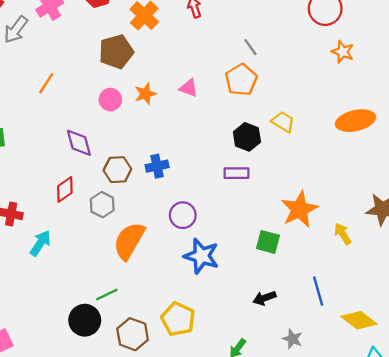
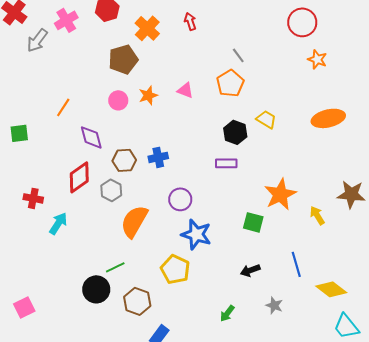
orange line: (46, 83) -> (63, 107), moved
red diamond: (65, 189) -> (79, 177), size x1.4
yellow pentagon: (178, 319) -> (175, 269), moved

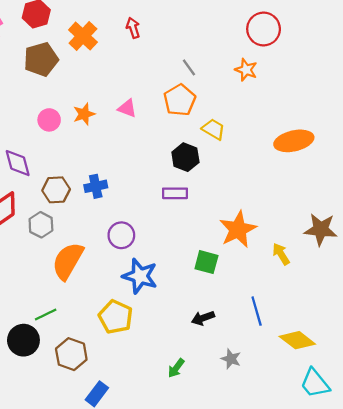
brown pentagon: (123, 59) -> (41, 59), moved
orange star: (317, 59) -> (246, 70), moved
yellow trapezoid: (266, 119) -> (213, 129), moved

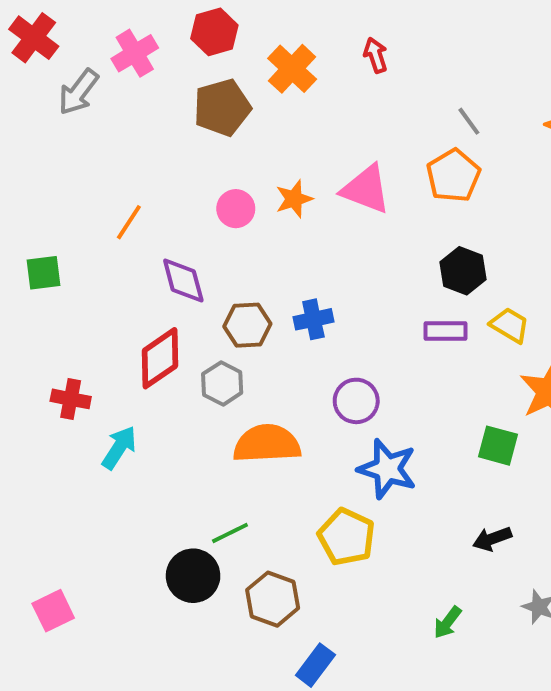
pink triangle: (127, 108) -> (366, 189), size x1.6
yellow trapezoid: (213, 129) -> (510, 325), moved
orange semicircle: (68, 261) -> (267, 444), turned 57

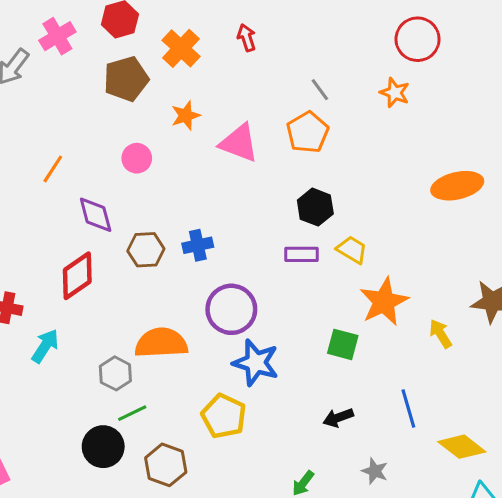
orange star: (294, 199) -> (186, 116), moved
gray hexagon: (222, 383) -> (115, 373), moved
purple circle: (356, 401) -> (231, 309), size x1.4

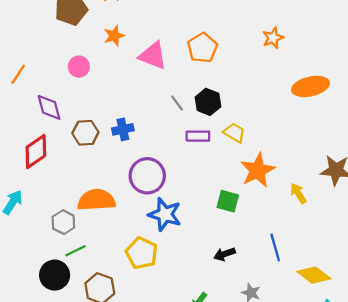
gray line: (320, 90) -> (177, 103), moved
orange star: (395, 93) -> (273, 38), moved, turned 30

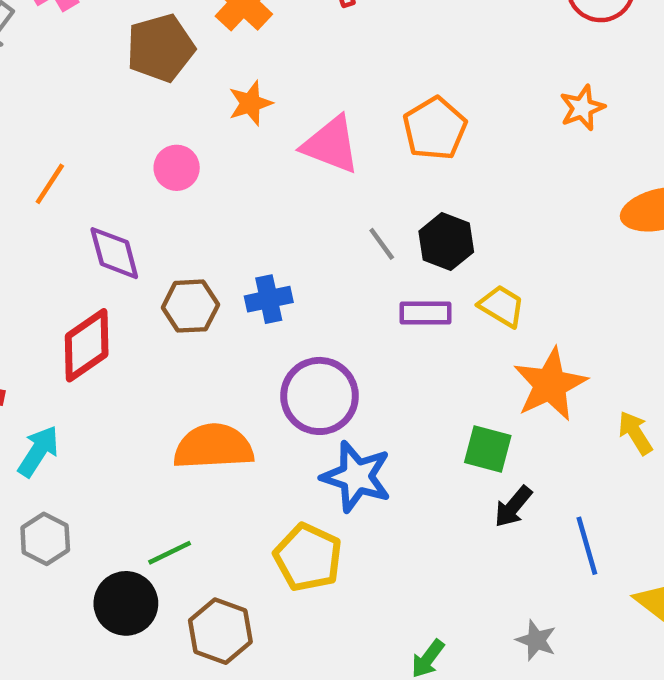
gray hexagon: (63, 222) -> (45, 539), moved
black arrow: (224, 254) -> (513, 507), moved, turned -30

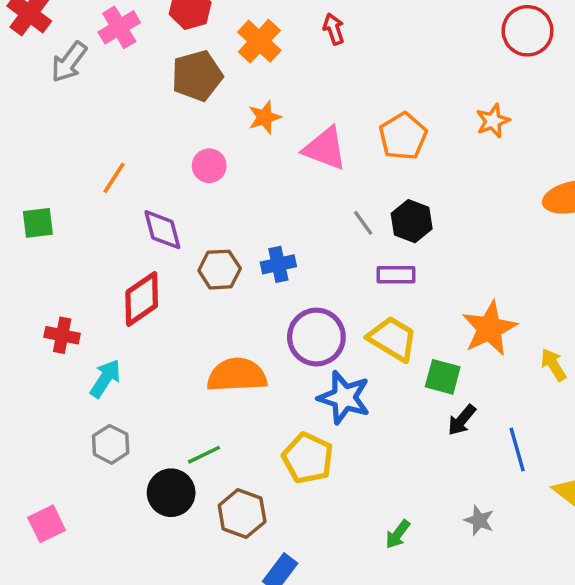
orange star: (582, 108) -> (493, 121), moved
yellow trapezoid: (502, 306) -> (393, 339), moved, size x1.4

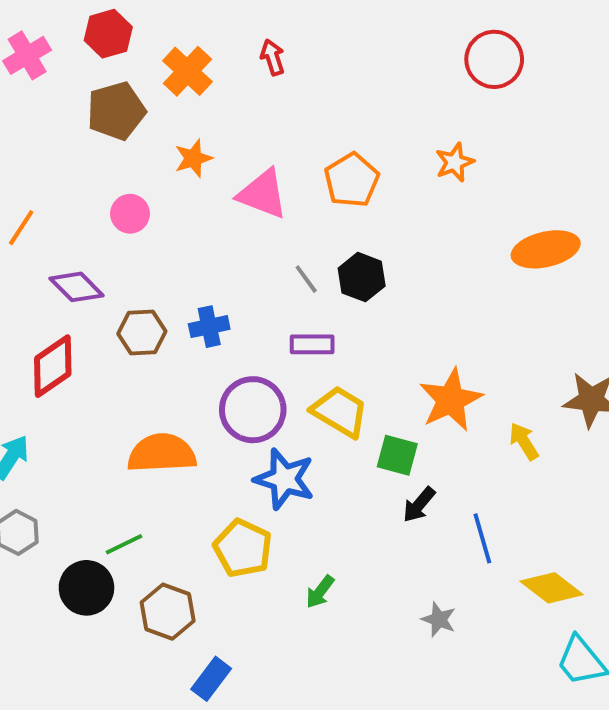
purple diamond: (162, 230) -> (77, 287), turned -30
purple rectangle: (396, 275) -> (312, 344), moved
green arrow: (398, 534) -> (320, 592), moved

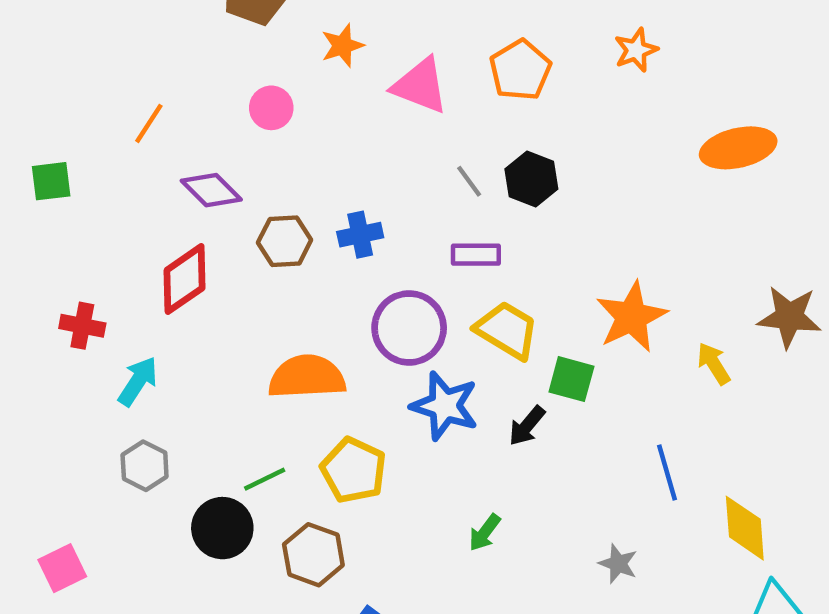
black arrow: (419, 505) -> (527, 426), moved
yellow pentagon: (243, 548) -> (354, 470), moved
yellow diamond: (552, 588) -> (745, 528), turned 48

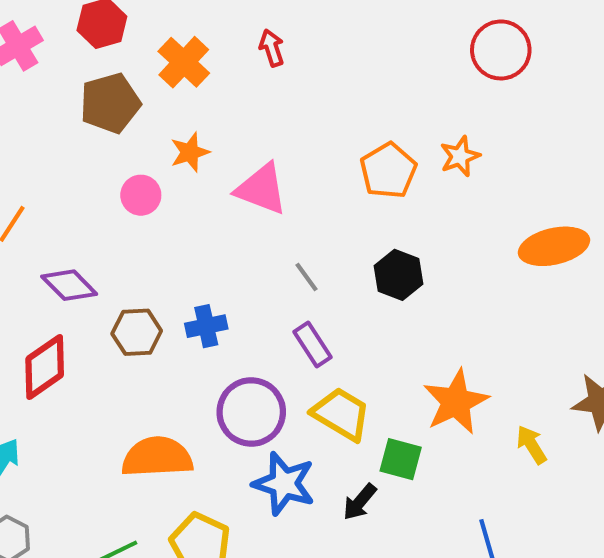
orange pentagon: (520, 70) -> (388, 171), moved
pink circle: (271, 108) -> (141, 195), moved
black hexagon: (531, 179) -> (399, 275), moved
purple rectangle: (476, 255) -> (313, 344), turned 57

